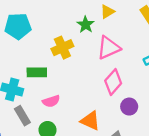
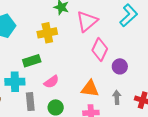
yellow cross: (62, 48) -> (47, 33), turned 30
gray rectangle: (22, 116) -> (30, 102), turned 42

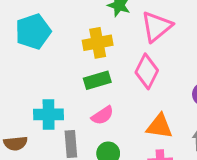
pink diamond: (100, 49) -> (147, 71), moved
green rectangle: (32, 61) -> (97, 80), moved

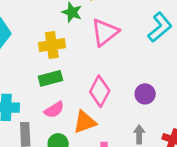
pink diamond: (147, 71) -> (100, 91), moved
orange triangle: (159, 126) -> (85, 122), moved, turned -30

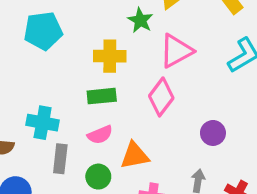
pink diamond: (100, 91) -> (161, 97), moved

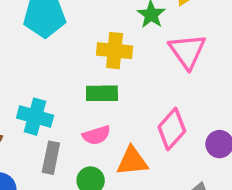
pink triangle: (176, 51) -> (187, 51), turned -42
pink diamond: (161, 97) -> (172, 129), moved

